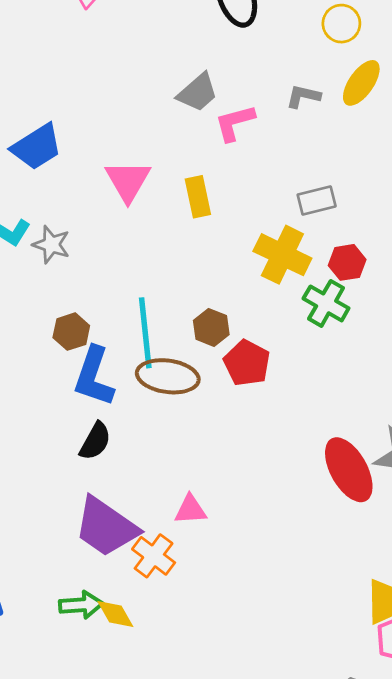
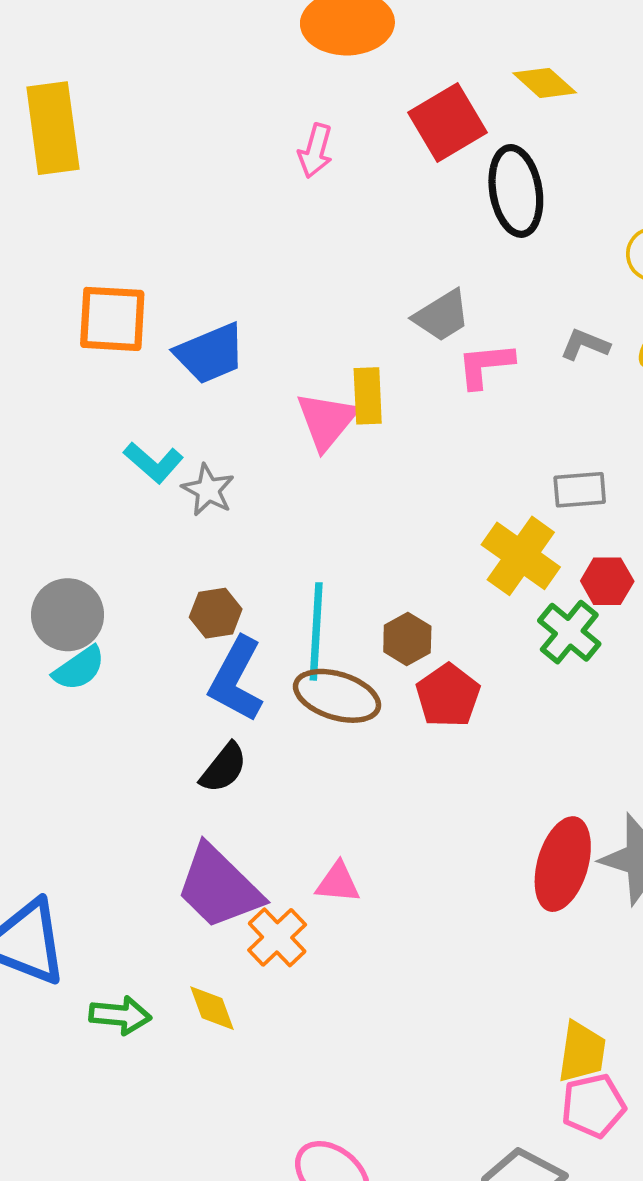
yellow rectangle: (198, 197) -> (368, 396), moved
red ellipse: (349, 470) -> (563, 864), turned 36
green arrow: (81, 605) -> (120, 1015), moved

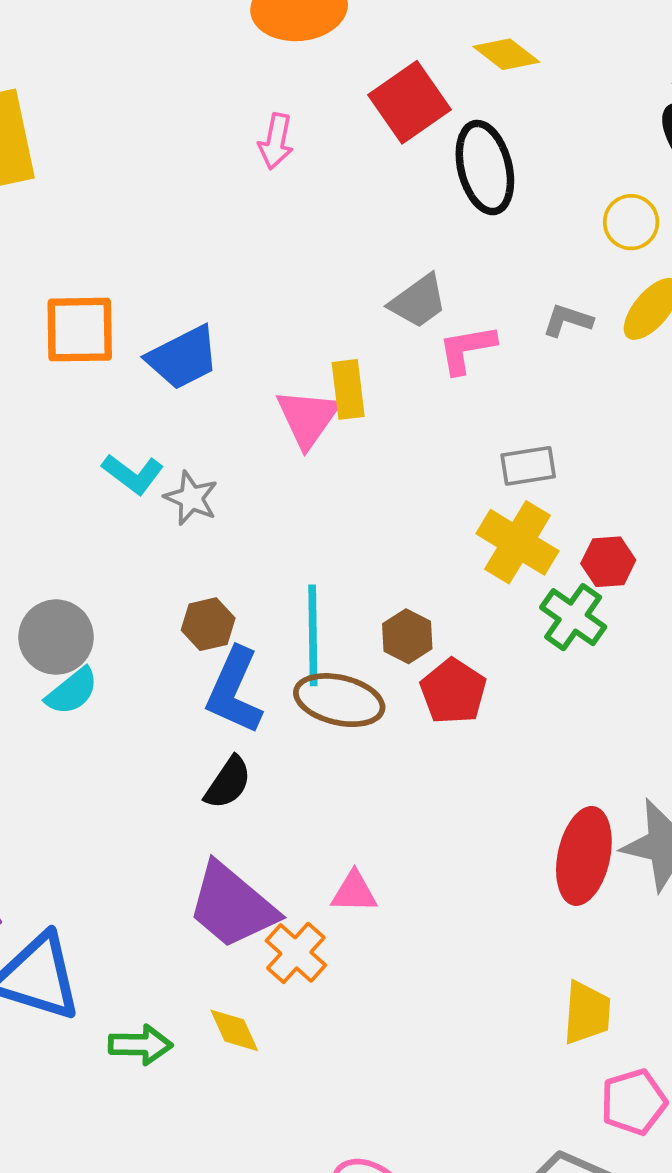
gray rectangle: (580, 490) -> (528, 466), moved
yellow trapezoid: (582, 1052) -> (587, 1013), moved

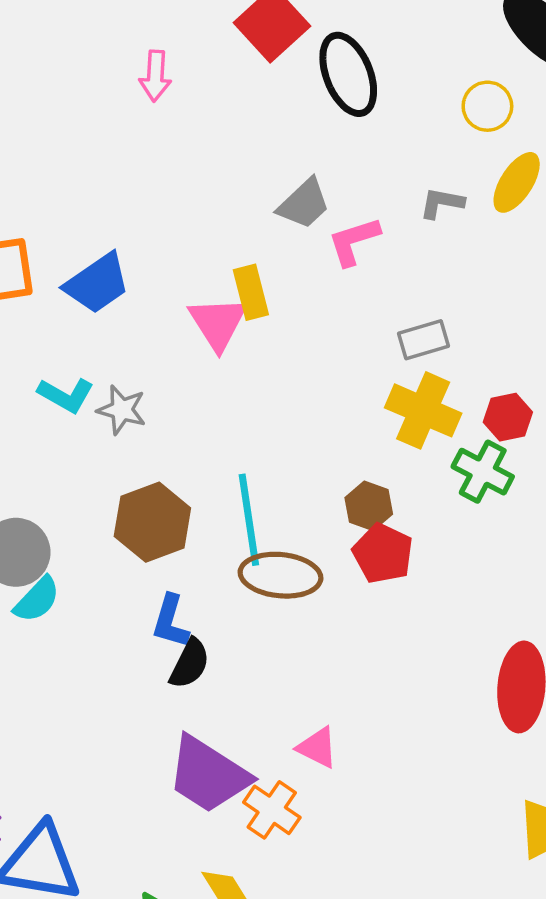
brown hexagon: (208, 624) -> (152, 522), size x1.6
brown hexagon: (407, 636) -> (369, 506), moved
blue L-shape: (234, 691) -> (171, 621), moved, size x0.7
pink triangle: (354, 892) -> (317, 748), turned 33

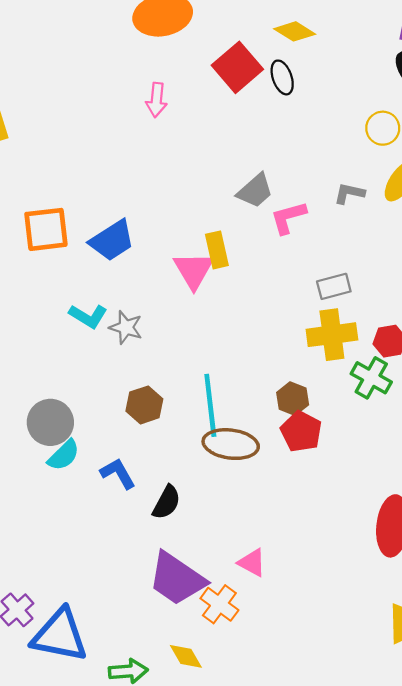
black ellipse: (348, 74) -> (282, 77), moved, size x0.6
yellow cross: (423, 410) -> (332, 335), turned -33
brown hexagon: (152, 522) -> (144, 405), size x0.7
blue L-shape: (171, 621) -> (118, 473), moved, turned 132

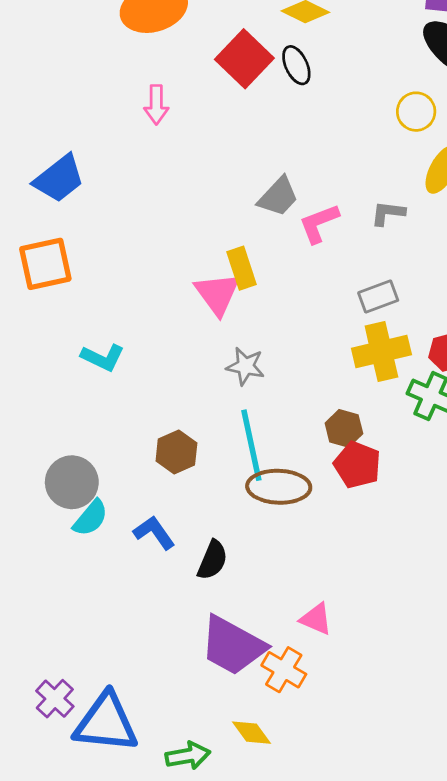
gray L-shape: (349, 193) -> (388, 213), moved
blue trapezoid: (112, 240) -> (59, 179), moved
gray star: (126, 327) -> (245, 366), moved

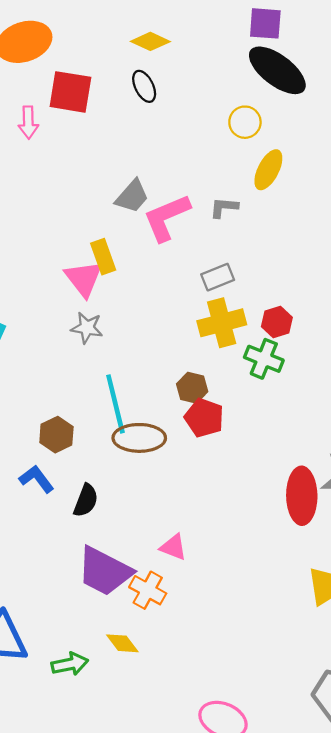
red square: (244, 59) -> (70, 92), moved, turned -33
pink L-shape: (319, 223) -> (167, 218), size x1.4
gray star: (245, 366) -> (87, 328), moved
brown hexagon: (176, 452) -> (56, 435), moved

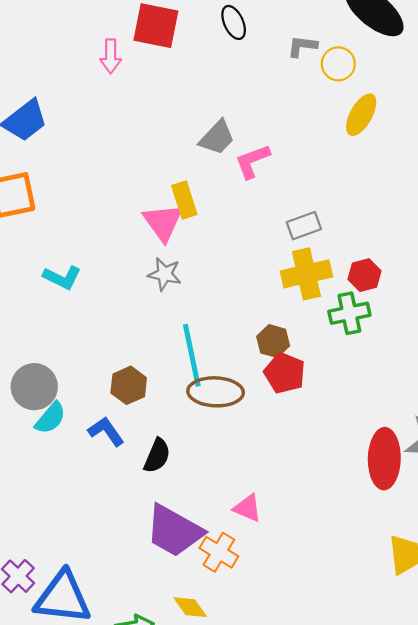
gray L-shape: (224, 207) -> (302, 46), moved
pink L-shape: (167, 218) -> (252, 161), size x0.7
green cross: (264, 359) -> (349, 313), turned -36

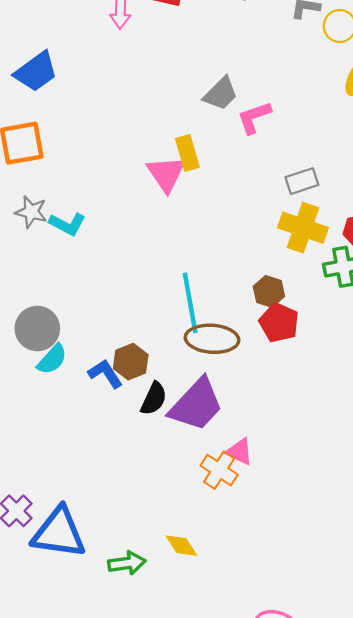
gray star: (165, 274) -> (31, 212), moved
yellow cross: (306, 274) -> (303, 228), turned 30
brown hexagon: (129, 385) -> (131, 362), moved
purple trapezoid: (174, 531) -> (196, 405), moved, turned -78
orange cross: (219, 552) -> (219, 470), moved

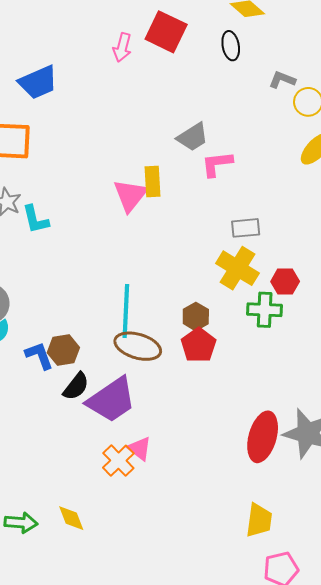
cyan L-shape: (67, 224) -> (36, 219), turned 36

